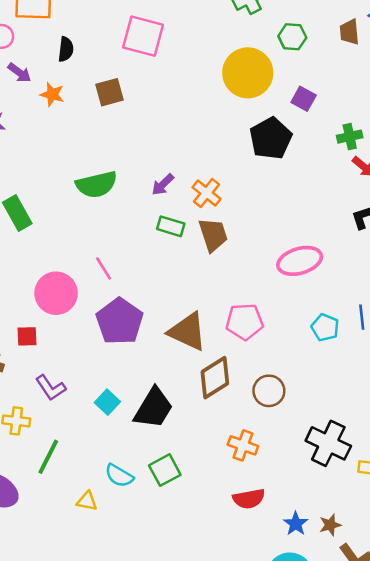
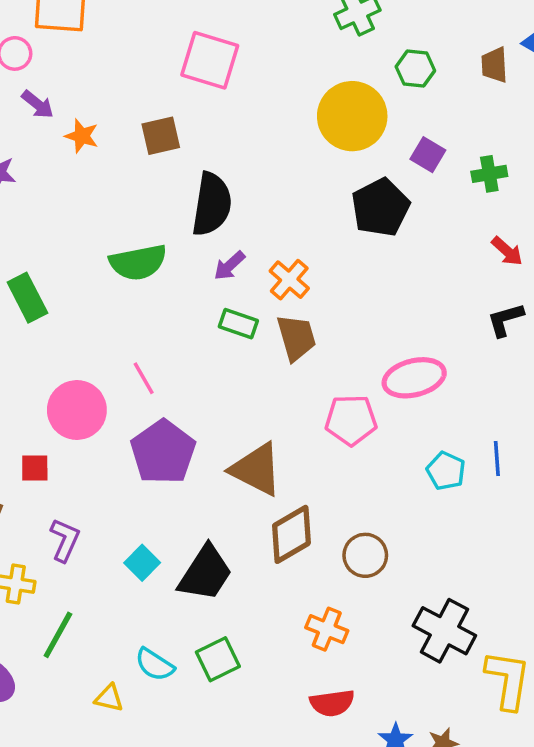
black semicircle: (66, 49) -> (212, 204), moved, size x1.8
green cross: (350, 137) -> (489, 174), moved
pink pentagon: (245, 322) -> (351, 420), moved
purple L-shape: (51, 388) -> (65, 540), turned -124

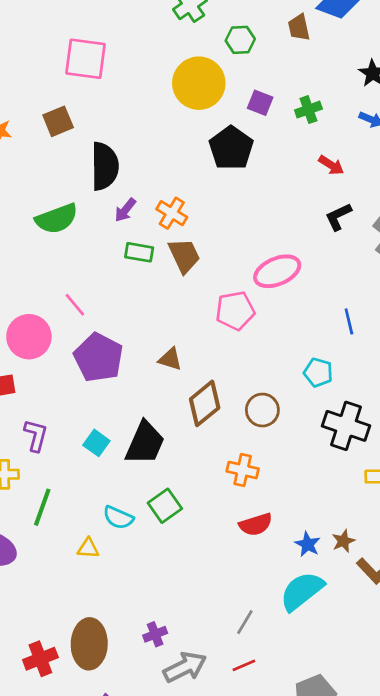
brown triangle: (256, 469) -> (170, 359), size x0.6
cyan pentagon: (446, 471) -> (318, 372), moved
black cross: (444, 631) -> (346, 426), moved

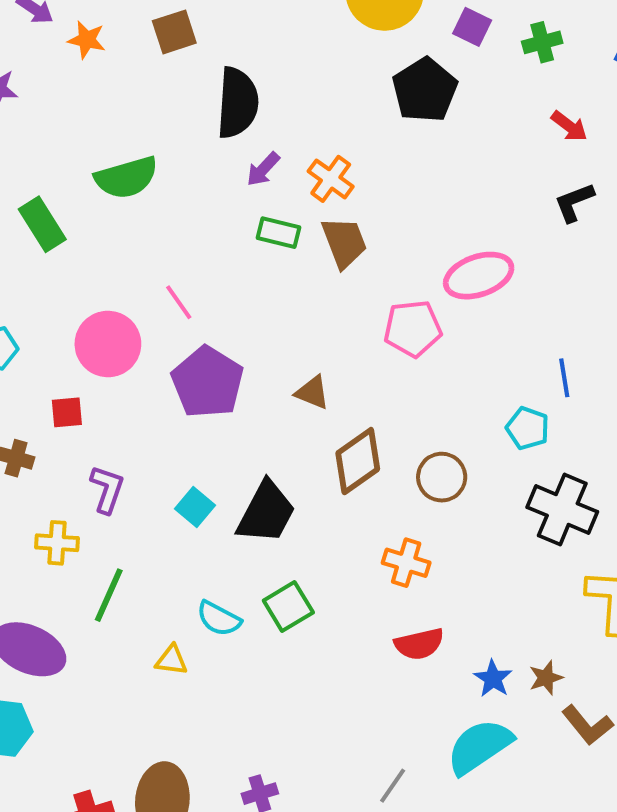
green semicircle: (57, 219) -> (126, 177), moved
blue line: (349, 321) -> (564, 378), moved

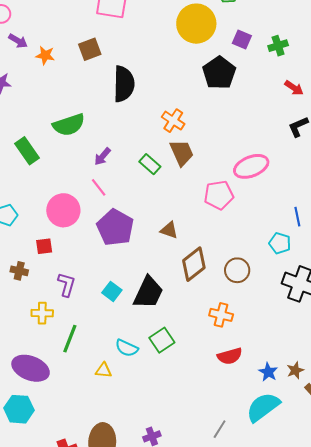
purple arrow: (263, 169) -> (102, 156), moved
green rectangle: (279, 233) -> (150, 164), moved, turned 30

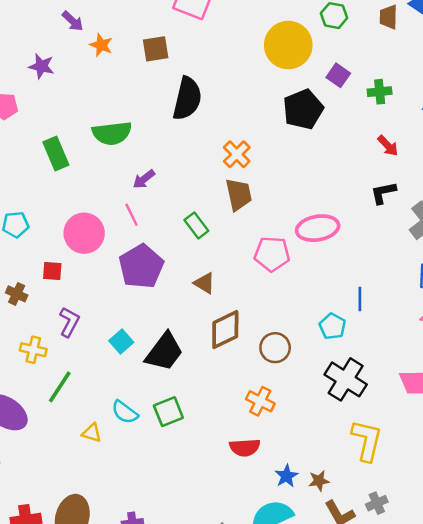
green rectangle: (150, 164) -> (196, 225), moved
orange cross: (221, 315) -> (260, 401), moved

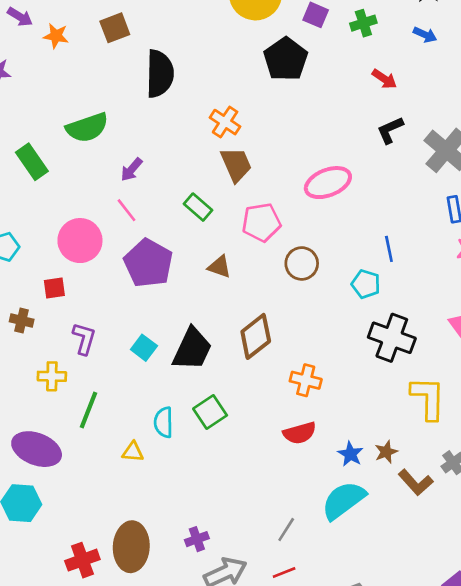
pink pentagon: (272, 254) -> (261, 222), moved
brown diamond: (225, 330) -> (256, 336), moved
brown circle: (275, 348) -> (302, 263), moved
cyan semicircle: (125, 412) -> (164, 422), turned 64

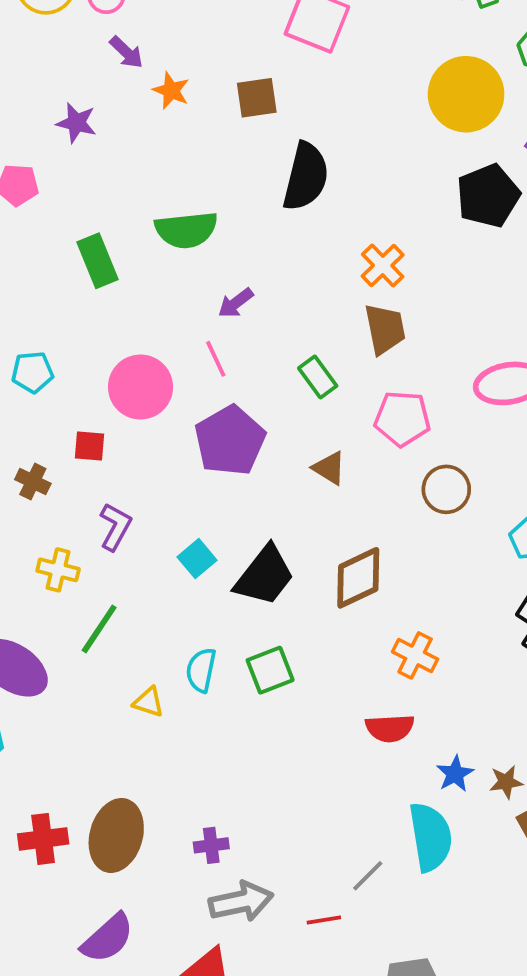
cyan semicircle: (343, 500) -> (431, 837), turned 105
gray line: (286, 529) -> (368, 876), moved

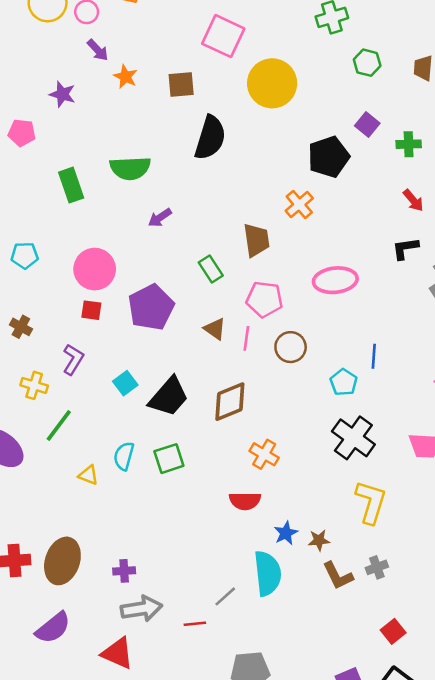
yellow circle: (466, 94) -> (272, 83), moved
orange cross: (383, 265) -> (299, 204), moved
pink line: (216, 359) -> (246, 338), moved, turned 30
red square: (90, 446) -> (91, 310), moved

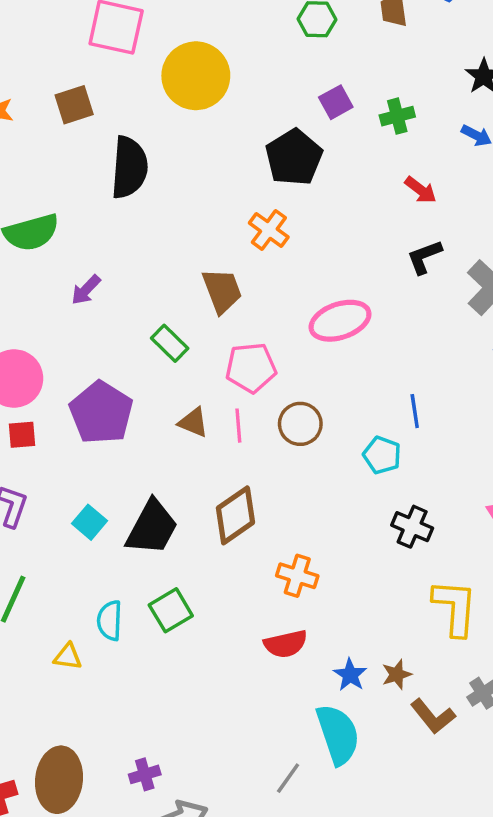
purple square: (367, 124) -> (336, 102), turned 35
black cross: (353, 438) -> (412, 527), size x0.7

